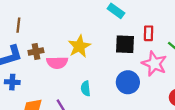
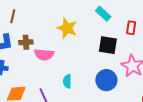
red rectangle: (149, 33) -> (131, 28), moved
yellow star: (79, 46) -> (67, 28), moved, turned -30

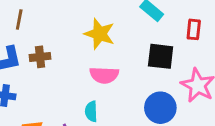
pink semicircle: (44, 55) -> (104, 75), moved
cyan semicircle: (67, 81) -> (91, 111), moved

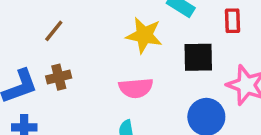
brown line: (19, 20) -> (54, 31), moved, turned 36
yellow star: (100, 34) -> (144, 35), moved

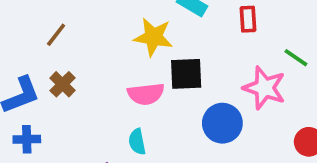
black square: (198, 57) -> (186, 74), moved
brown cross: (59, 77) -> (63, 84), turned -30

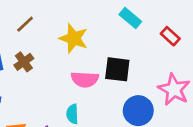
red rectangle: (248, 19) -> (170, 36), turned -54
yellow star: (153, 37) -> (74, 38), moved

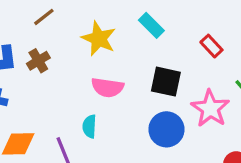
cyan rectangle: (130, 18) -> (151, 25), moved
black square: (117, 69) -> (166, 82), moved

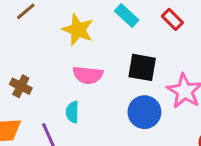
red rectangle: (211, 46) -> (172, 19), moved
brown cross: (38, 61) -> (21, 86), moved, turned -30

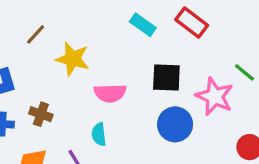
red rectangle: (172, 19) -> (192, 22), size x1.4
yellow star: (78, 30) -> (73, 59), moved

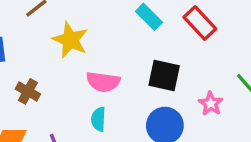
pink star: (215, 96) -> (211, 104), size x0.6
cyan semicircle: (99, 134) -> (98, 119), moved

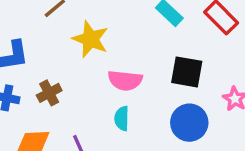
brown cross: (28, 91) -> (49, 93), turned 35

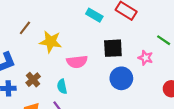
cyan semicircle: (122, 118) -> (62, 86), moved

